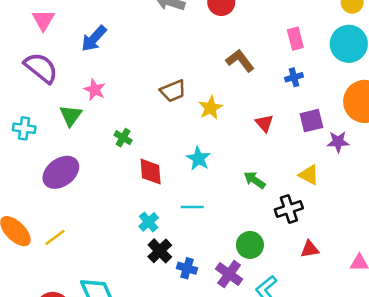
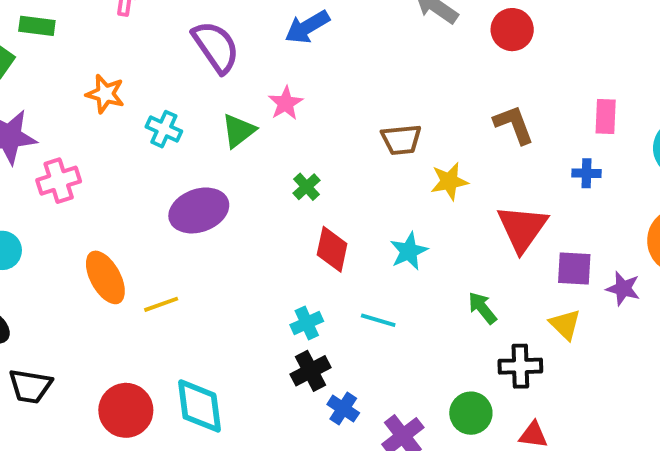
purple square: (311, 121) -> (574, 268), moved
red triangle: (264, 123) -> (522, 228), size x1.8
green circle: (250, 245) -> (471, 413), moved

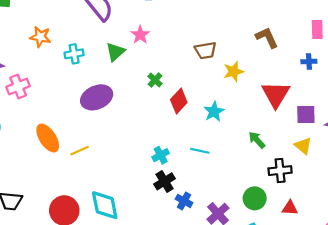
cyan cross: (164, 129) -> (74, 54), turned -30
red diamond: (332, 249) -> (179, 101), moved, turned 35

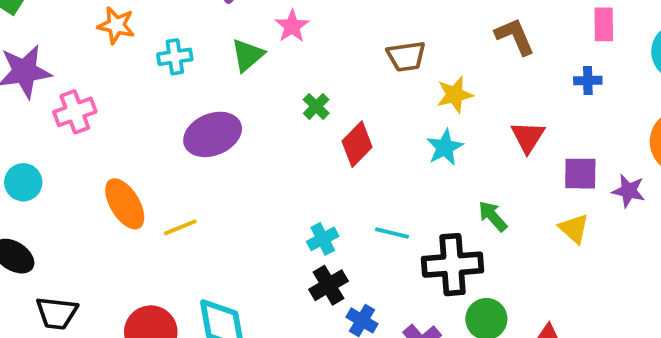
red triangle: (276, 94) -> (528, 137), size x0.7
cyan star: (214, 112) -> (445, 147), moved
black cross: (280, 171) -> (453, 265), moved, size x1.4

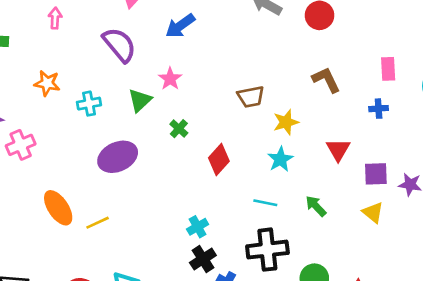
green cross: (316, 106) -> (179, 129), moved
cyan line: (392, 233) -> (265, 203), moved
black cross: (453, 265) -> (267, 250), moved

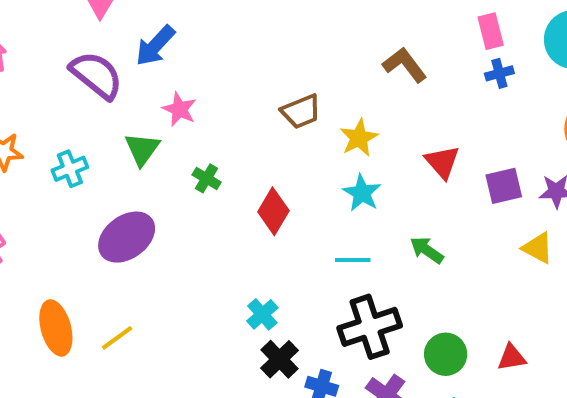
blue arrow: (180, 26) -> (155, 46), moved
blue cross: (379, 109) -> (499, 73), moved
orange ellipse: (58, 208) -> (56, 328), turned 30
yellow triangle: (373, 212) -> (538, 248), moved

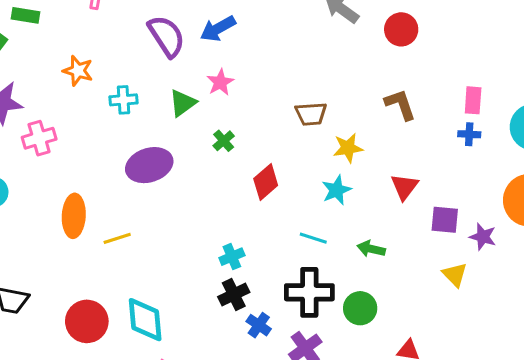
green arrow: (427, 250) -> (371, 249), turned -40
green circle: (446, 354) -> (360, 308), moved

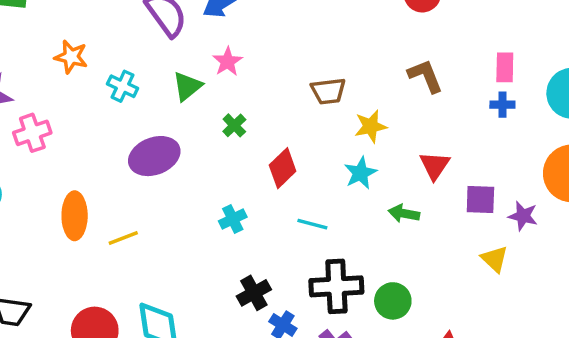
cyan cross: (123, 100) -> (123, 86), turned 32
cyan line: (313, 238) -> (312, 224), moved
green arrow: (371, 249) -> (404, 213), moved
cyan cross: (232, 257) -> (233, 219), moved

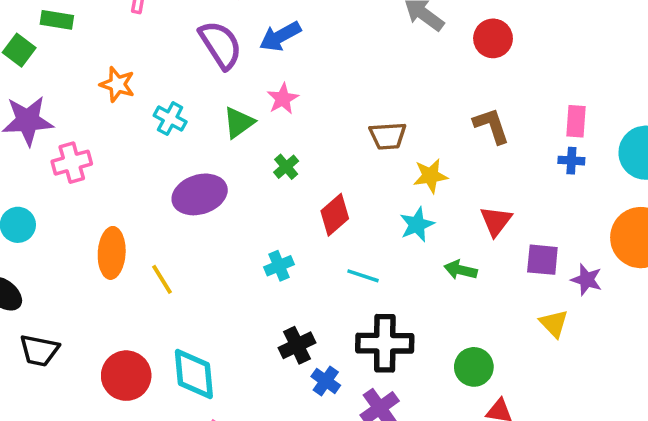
yellow line: (123, 238) -> (162, 279), turned 76
green circle: (393, 301) -> (474, 367), moved

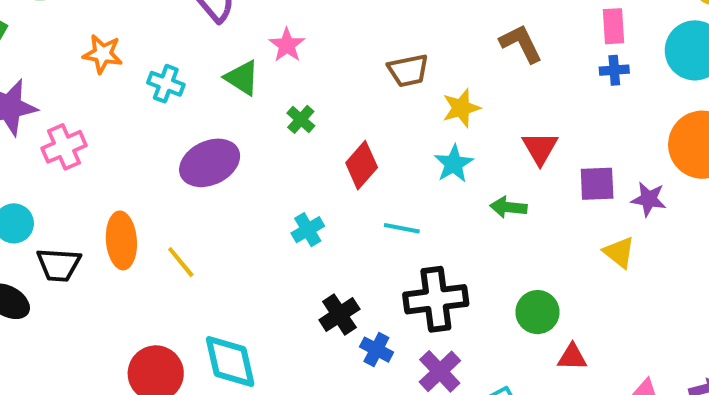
green triangle: (239, 122) -> (242, 78), turned -44
black trapezoid: (39, 350) -> (59, 265), moved

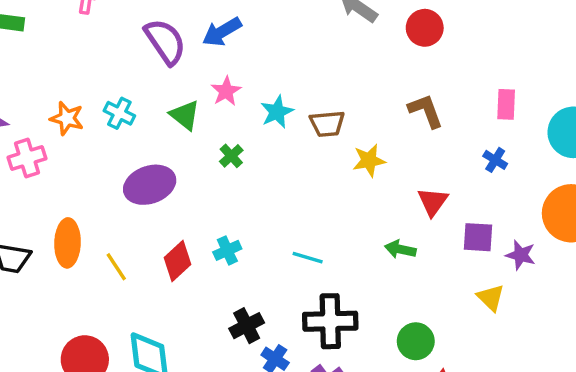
orange star: (103, 54) -> (67, 118), moved
blue cross: (614, 70) -> (495, 160), moved, turned 30
cyan star: (454, 164) -> (277, 112), moved
red diamond: (362, 165) -> (177, 261), moved

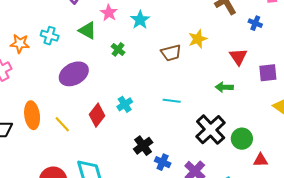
brown trapezoid: (327, 124) -> (171, 53), moved
blue cross: (495, 160) -> (255, 23), moved
black cross: (330, 321) -> (211, 130), moved, turned -32

